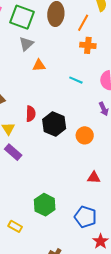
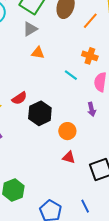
orange cross: (88, 45) -> (90, 56), moved
red semicircle: (31, 114) -> (19, 98), turned 42
red triangle: (94, 178) -> (69, 157), moved

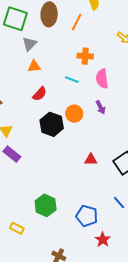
gray triangle: (30, 29) -> (30, 44), moved
red semicircle: (19, 98) -> (40, 94), moved
orange circle: (67, 131) -> (74, 114), moved

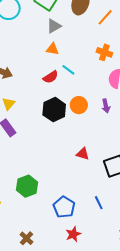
cyan line: (72, 80) -> (68, 70), moved

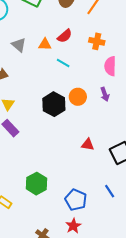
gray triangle: (54, 26) -> (19, 45), moved, turned -42
red semicircle: (51, 77) -> (65, 36), moved
red star: (73, 234) -> (73, 226), moved

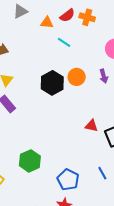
orange cross: (97, 41) -> (87, 17), moved
gray triangle: (19, 45) -> (20, 11), moved, turned 49
red triangle: (88, 145) -> (91, 126), moved

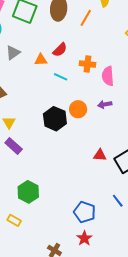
orange cross: (87, 17) -> (87, 64), moved
purple arrow: (104, 76) -> (105, 104), turned 104
green hexagon: (30, 161) -> (28, 192), moved

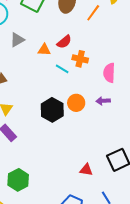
orange cross: (87, 64) -> (80, 59), moved
red triangle: (100, 155) -> (86, 170), moved

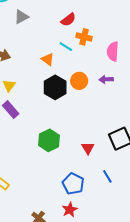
orange triangle: (44, 50) -> (48, 59), moved, turned 32
red triangle: (86, 170) -> (88, 148), turned 48
green hexagon: (18, 180) -> (49, 140), moved

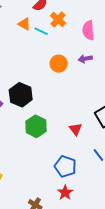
orange cross: (84, 37) -> (58, 19), turned 35
orange triangle: (48, 59) -> (24, 24), moved
black hexagon: (55, 87) -> (21, 95), moved

